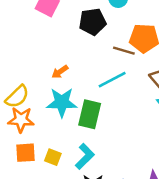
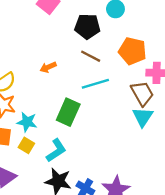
brown line: (124, 51) -> (91, 56), moved
cyan star: (62, 102) -> (27, 122), moved, size x0.7

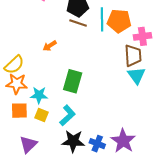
brown line: (91, 56) -> (78, 23), moved
cyan line: (95, 84) -> (102, 19), moved, turned -65
brown trapezoid: (142, 93) -> (133, 56), turned 35

